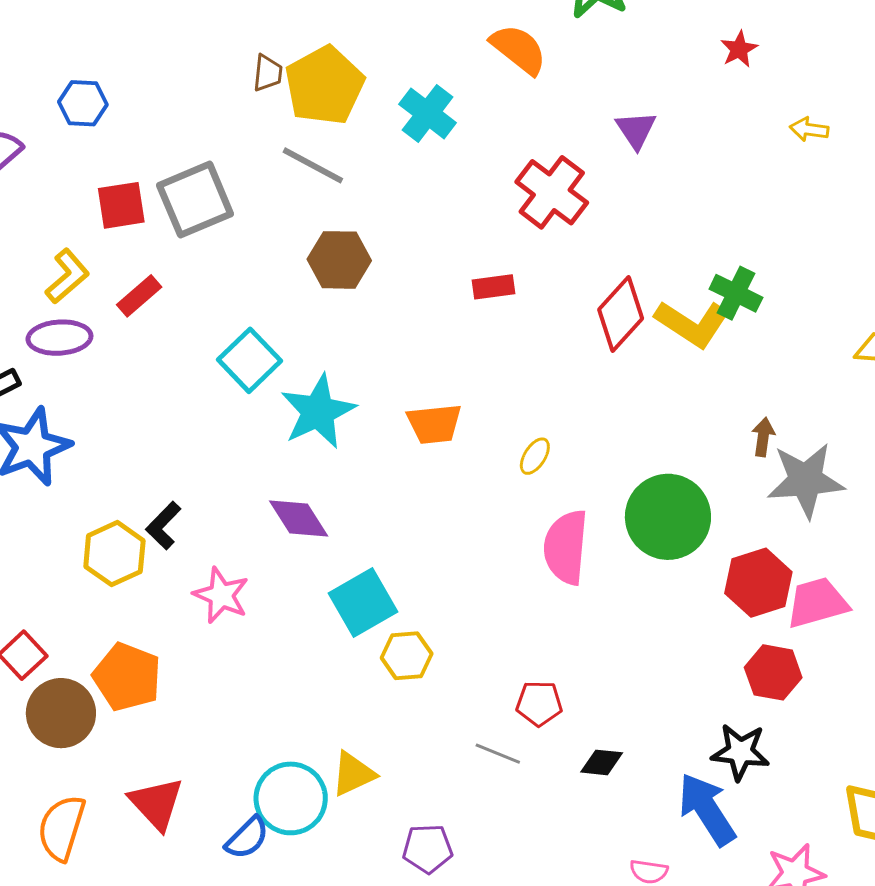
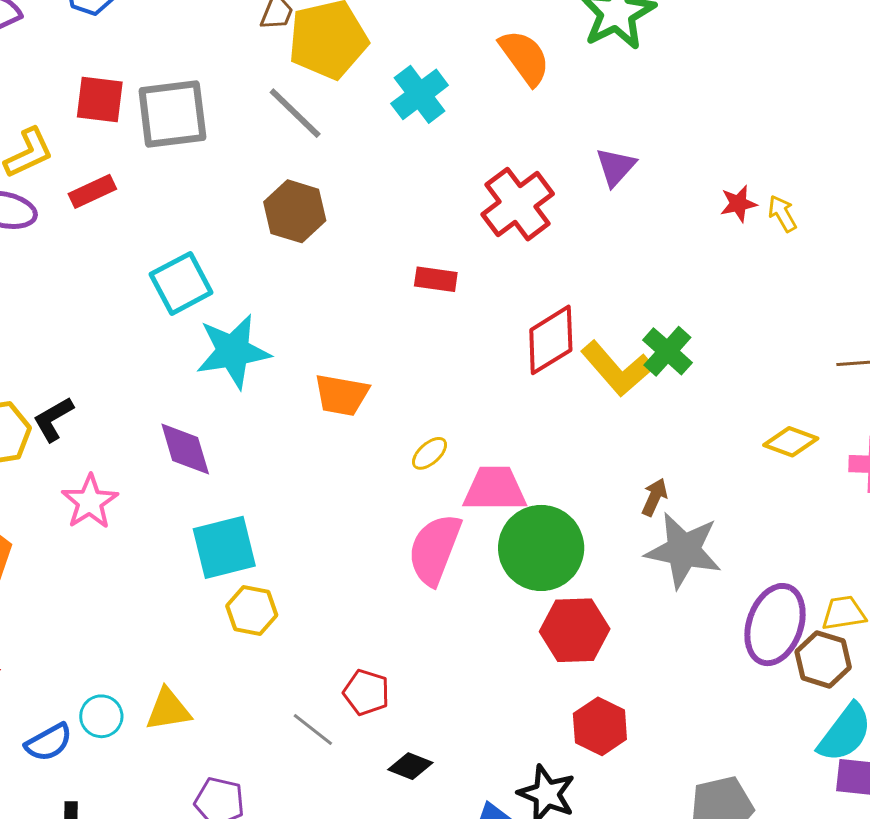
red star: (739, 49) -> (738, 204), moved
yellow arrow: (809, 129) -> (782, 214), turned 36
red hexagon: (758, 583) -> (575, 630), moved
pink trapezoid: (817, 603) -> (495, 489), moved
cyan circle: (291, 798) -> (101, 716), size x0.6

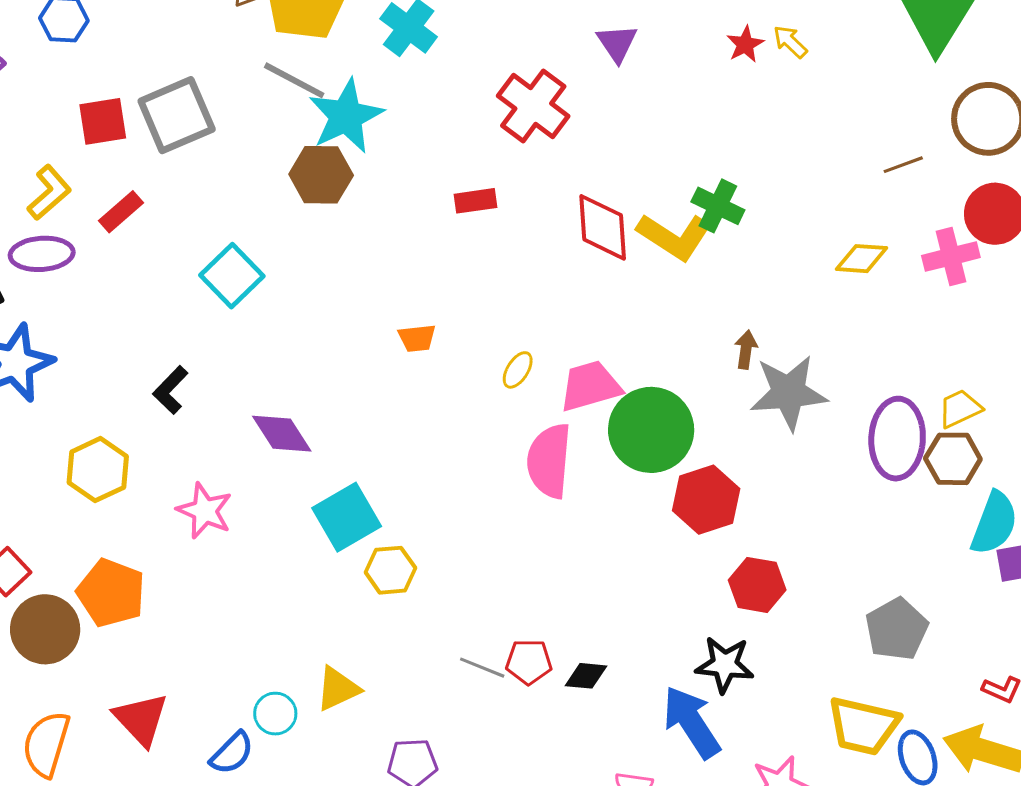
red diamond: (551, 340) -> (603, 227), turned -46
cyan star: (233, 351) -> (346, 116), moved
orange trapezoid: (342, 395) -> (417, 338), size x0.7
black L-shape: (53, 419) -> (170, 390), moved
red pentagon: (366, 692) -> (529, 662), moved

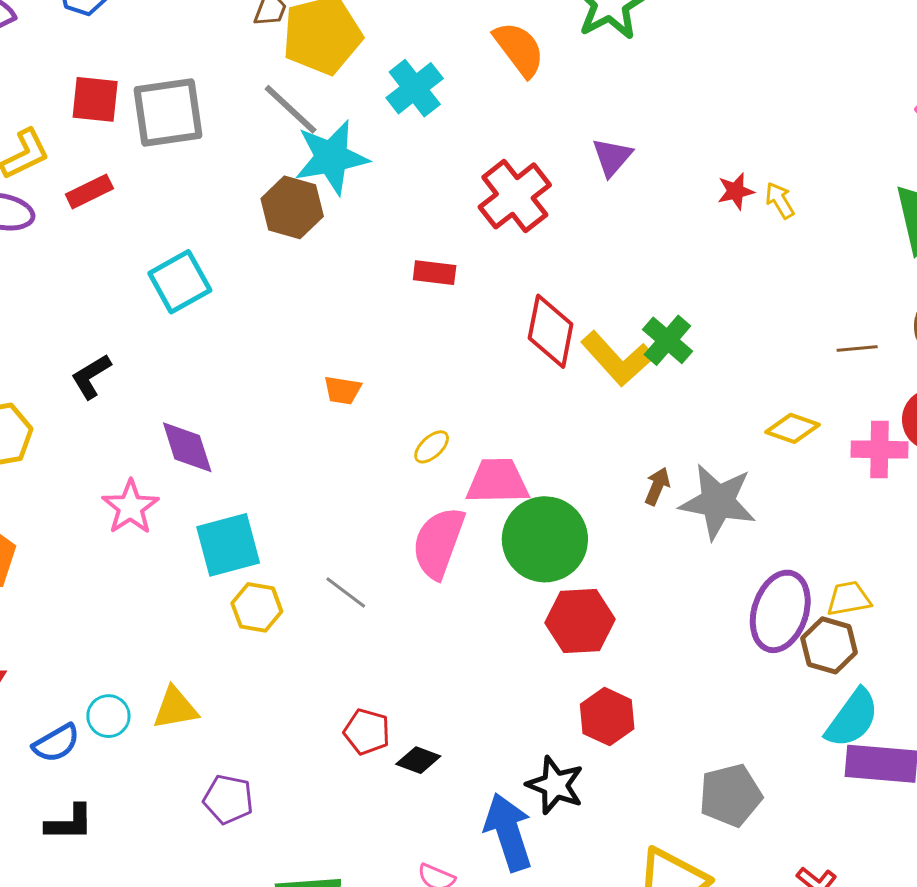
gray star: (789, 393) -> (718, 502), moved
pink star: (205, 511) -> (130, 507), moved
gray line: (482, 668) -> (346, 592), moved

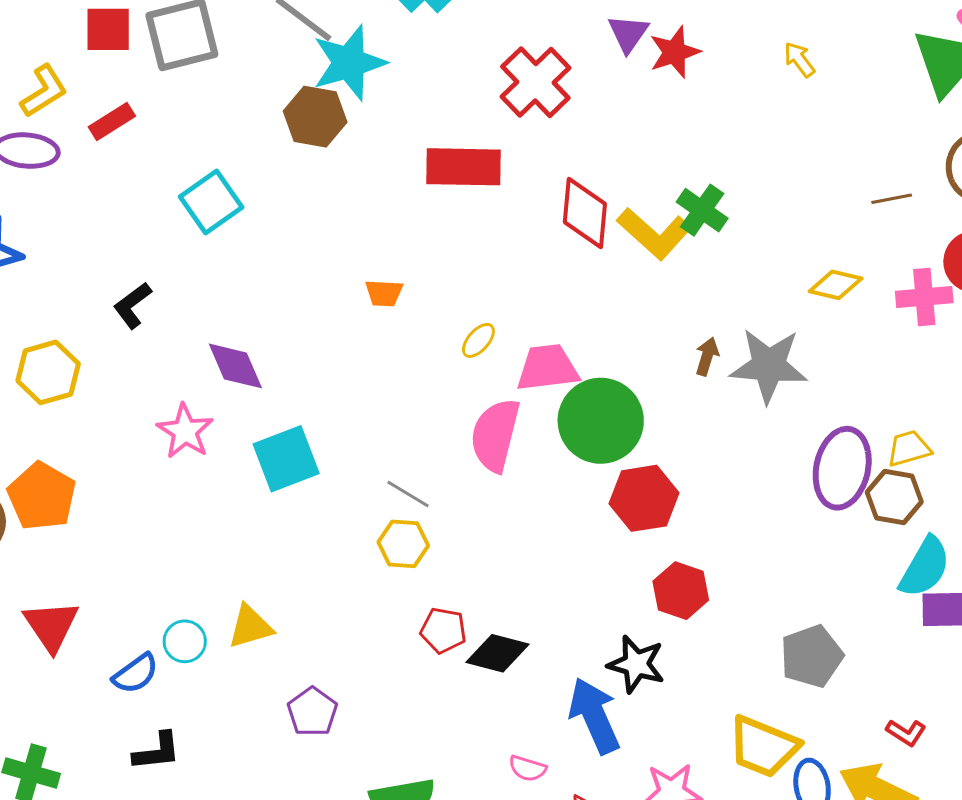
red star: (736, 191) -> (675, 52), moved, size x1.4
red rectangle: (435, 273) -> (463, 167), size x1.8
yellow hexagon: (257, 607) -> (403, 544), moved
black diamond: (418, 760) -> (498, 653), size x1.4
purple pentagon: (228, 799) -> (312, 712), turned 30

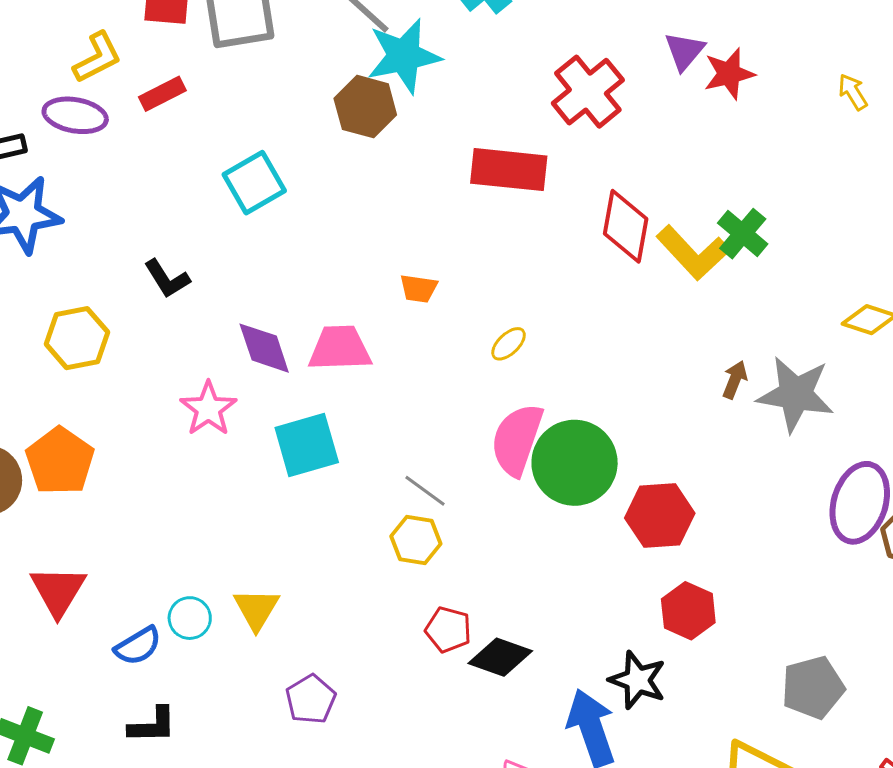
black L-shape: (132, 305) -> (167, 279), turned -90
pink trapezoid: (548, 368) -> (340, 348), moved
green circle: (601, 421) -> (575, 463), moved
yellow triangle: (250, 627) -> (256, 609), turned -48

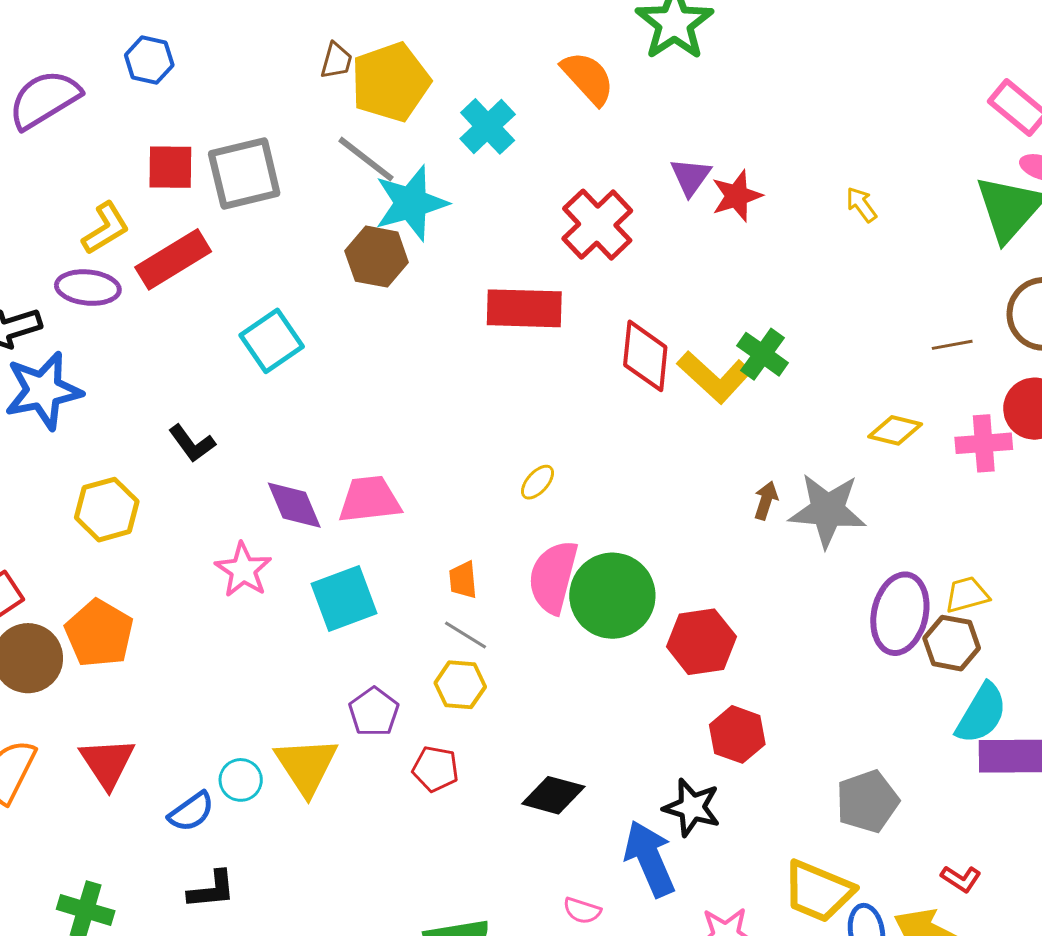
red rectangle: (162, 94) -> (173, 259), size x1.6
orange trapezoid: (419, 288) -> (463, 580), moved, turned 81
yellow triangle: (256, 609) -> (306, 766), size x1.4
red pentagon: (448, 630) -> (435, 769), moved
purple pentagon: (311, 699) -> (374, 712), moved

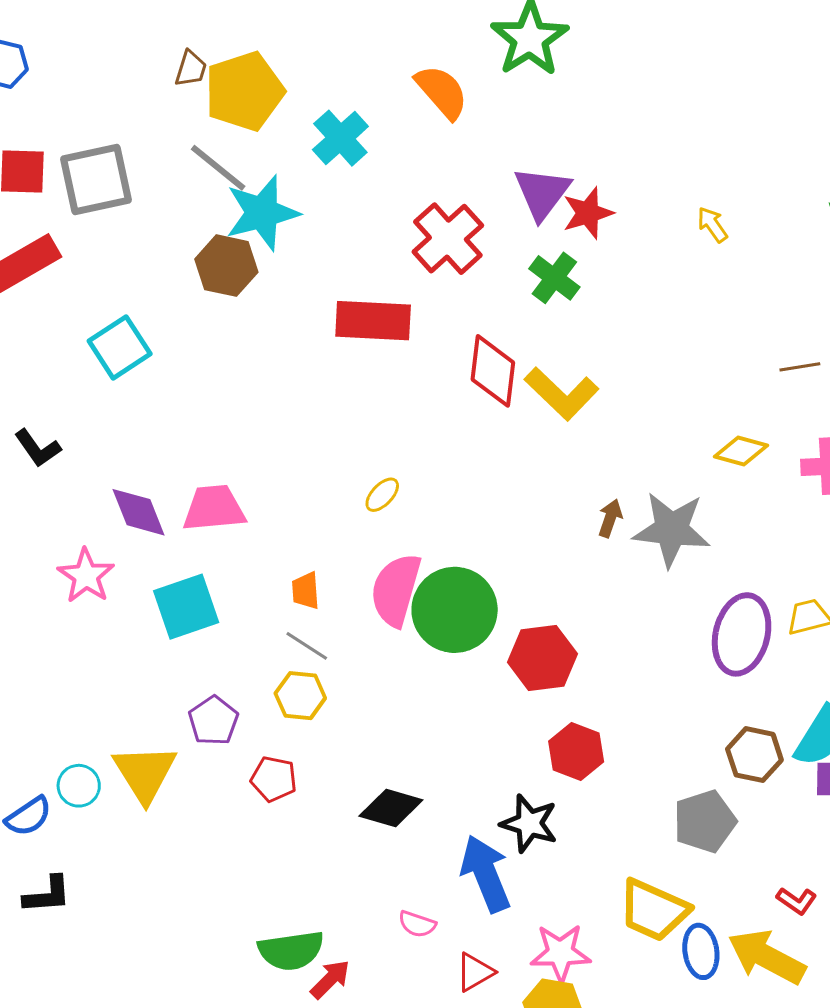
purple triangle: (691, 177) -> (542, 193), size x1.4
green cross: (763, 354) -> (554, 278), moved
brown hexagon: (952, 643) -> (754, 755), moved

